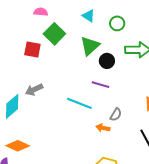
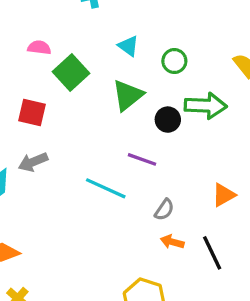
pink semicircle: (41, 12) -> (39, 48), moved
red square: (32, 49) -> (32, 113), moved
black circle: (107, 61) -> (168, 120), moved
orange arrow: (103, 128) -> (172, 242), moved

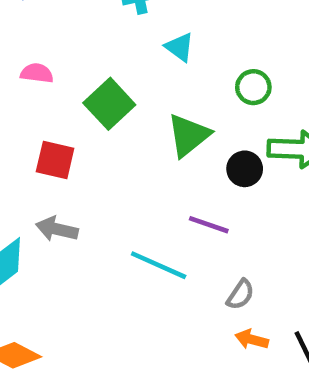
cyan triangle: (128, 46) -> (180, 47), moved
pink semicircle: (39, 48) -> (37, 73), moved
gray arrow: (33, 162) -> (57, 229), turned 36

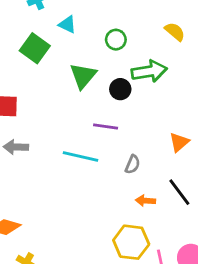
green square: (109, 104) -> (35, 48), moved
orange arrow: (252, 339) -> (146, 201), moved

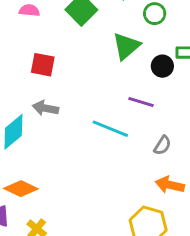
green circle: (116, 40) -> (155, 14), moved
orange arrow: (146, 201) -> (170, 185), size x1.4

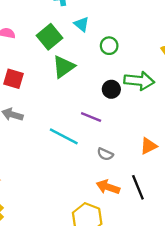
green triangle: (126, 46) -> (64, 67), moved
gray semicircle: (162, 145) -> (105, 154), turned 77

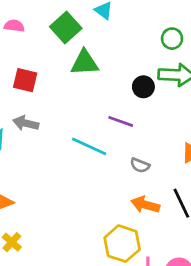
green circle: (109, 46) -> (172, 39), moved
green triangle: (64, 67) -> (85, 63), turned 35

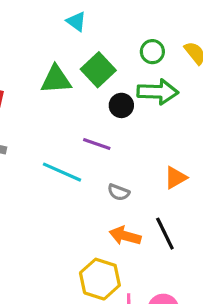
green square: (66, 27) -> (98, 70), moved

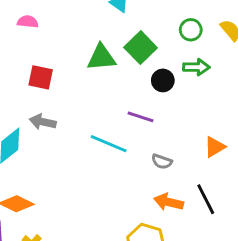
green arrow: (158, 92) -> (196, 67), size x0.7

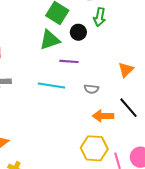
green triangle: (101, 58) -> (50, 40), moved
green arrow: (196, 67) -> (100, 17), turned 114

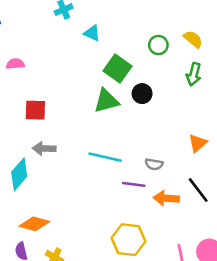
green arrow: (100, 17) -> (194, 74), moved
purple line: (69, 61) -> (134, 184), moved
yellow hexagon: (94, 148) -> (128, 240), moved

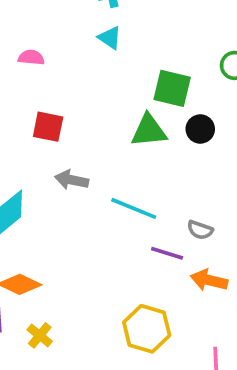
cyan triangle: (92, 33) -> (110, 38), moved
green square: (118, 68) -> (172, 88), turned -32
gray arrow: (44, 148) -> (72, 180), moved

